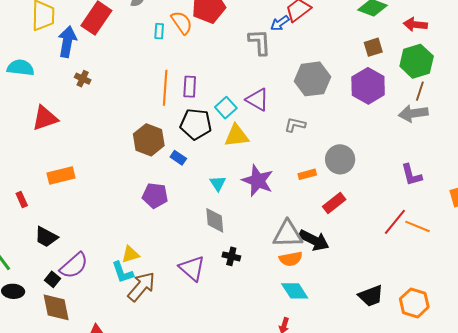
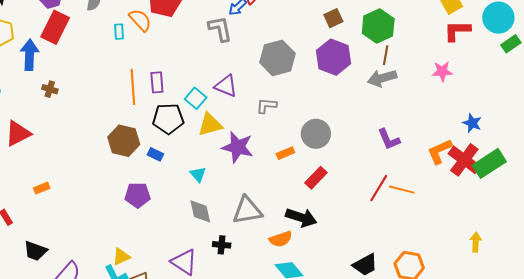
orange rectangle: (61, 175) -> (42, 188), size x0.6
purple star: (258, 181) -> (238, 147), moved
gray triangle: (288, 234) -> (247, 210), moved

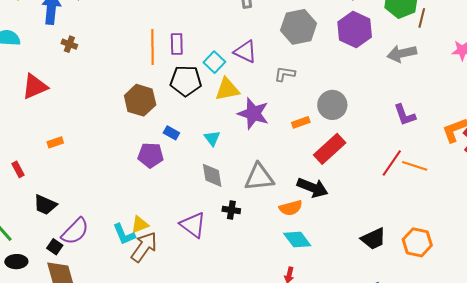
brown line: (386, 55) -> (422, 18), moved
blue rectangle: (155, 154) -> (171, 133), moved
red rectangle: (316, 178) -> (330, 149), size x1.4
yellow triangle: (121, 257) -> (140, 225), moved

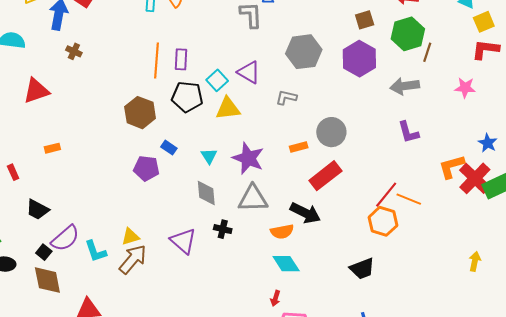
purple star: (253, 113) -> (248, 158), moved
purple L-shape: (405, 115) -> (408, 132), moved
cyan L-shape: (124, 234) -> (96, 251), moved
orange hexagon: (417, 242) -> (383, 221), moved

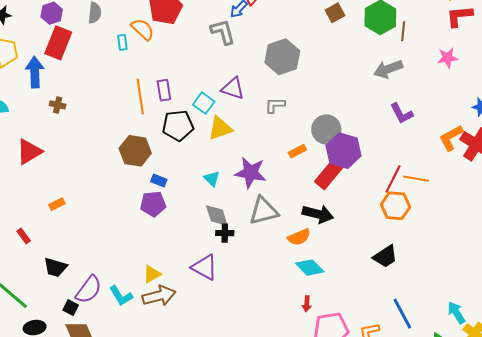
purple hexagon: (359, 59) -> (343, 151), moved
blue rectangle: (169, 148) -> (159, 181), moved
black cross: (223, 229) -> (225, 233), moved
brown arrow: (133, 259) -> (159, 296), turned 48

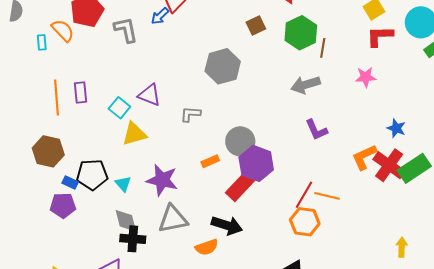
gray L-shape: (223, 32) -> (126, 30), moved
gray hexagon: (282, 57) -> (223, 66), moved
black pentagon: (178, 125) -> (92, 175), moved
black cross: (225, 233) -> (133, 239), size x1.4

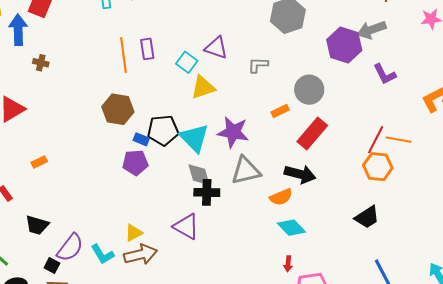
purple hexagon: (256, 163) -> (344, 45), moved
cyan triangle: (123, 184) -> (194, 138), size x1.8

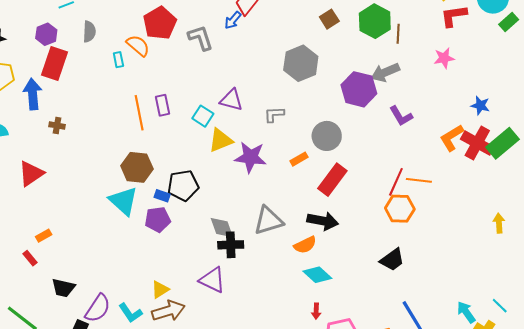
purple star: (233, 132) -> (251, 157), moved
cyan triangle: (194, 138) -> (123, 201), moved
orange rectangle: (39, 162) -> (44, 236), moved

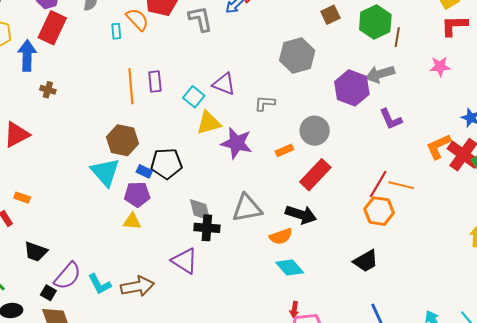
orange rectangle: (44, 236) -> (22, 198), turned 42
yellow triangle: (160, 290) -> (132, 221), moved, turned 30
red arrow: (316, 311) -> (294, 309), moved

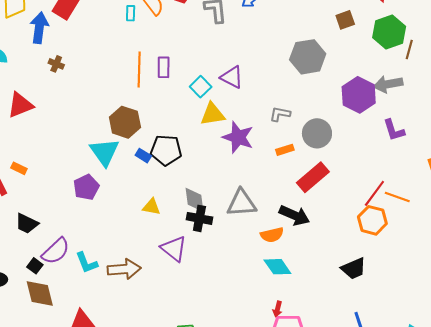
gray L-shape: (265, 103) -> (280, 114), moved
purple pentagon: (137, 194) -> (86, 187), moved, turned -30
yellow triangle: (132, 221) -> (151, 207), moved

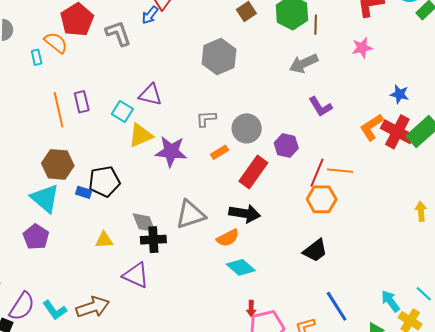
purple hexagon: (359, 95) -> (286, 145), moved, size x0.7

